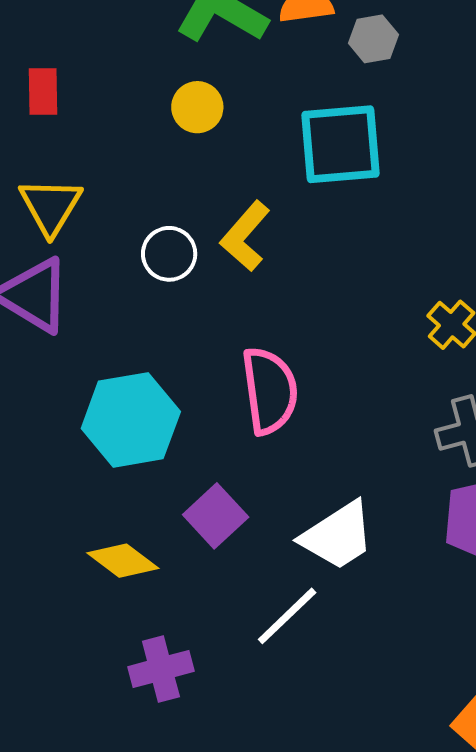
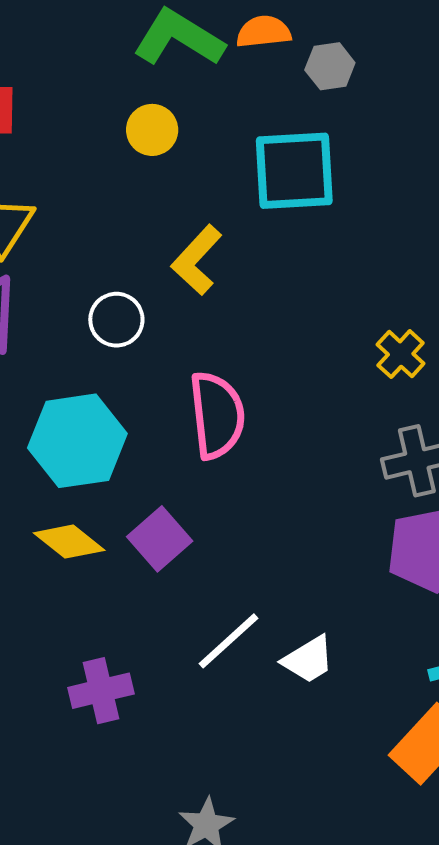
white circle: (169, 254) -> (116, 320), moved
white trapezoid: (338, 536) -> (308, 660), moved, size x0.7
yellow diamond: (123, 561) -> (69, 542), moved

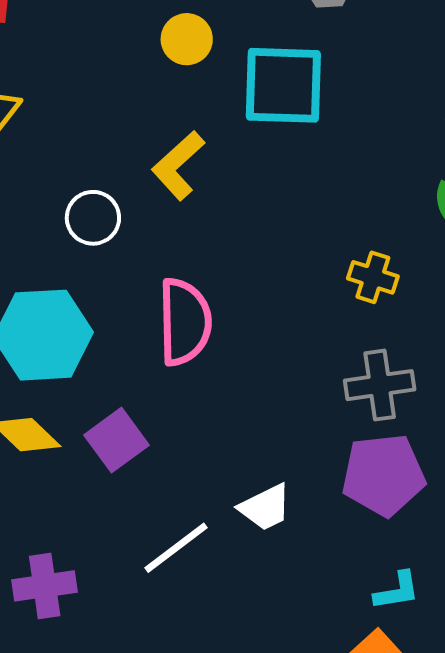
yellow circle: (152, 130) -> (187, 39), moved
yellow cross: (401, 354) -> (373, 277), turned -30
white trapezoid: (308, 660) -> (265, 507), moved

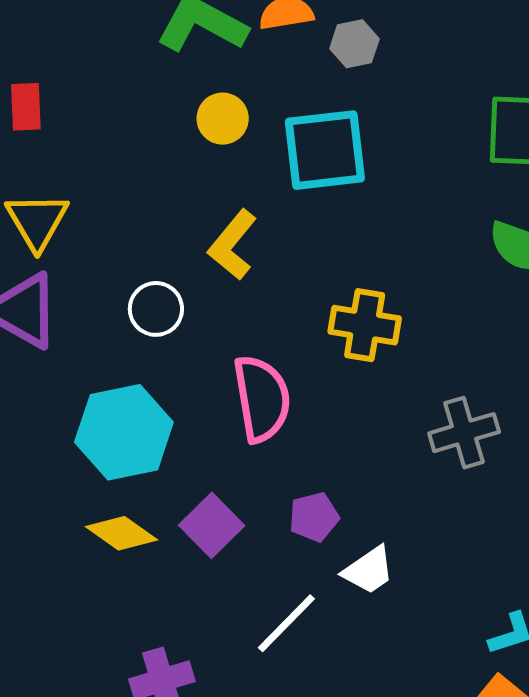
yellow cross: (373, 277) -> (365, 325), moved, size x1.4
purple pentagon: (383, 475) -> (314, 517), moved, size x0.6

